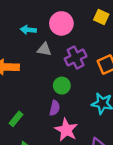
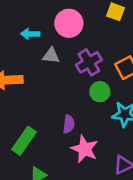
green circle: (62, 86) -> (100, 92), moved
green rectangle: (16, 119) -> (24, 141), size x1.5

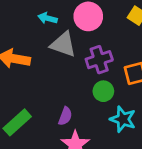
gray triangle: (51, 56) -> (63, 44), size x1.5

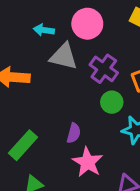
purple cross: (99, 60) -> (104, 69), turned -30

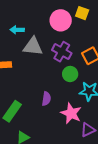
pink circle: (87, 24) -> (61, 20), moved
pink star: (88, 162) -> (71, 113), moved

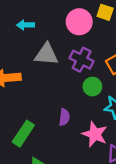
cyan arrow: (17, 30) -> (25, 25), moved

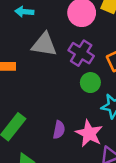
purple semicircle: (64, 117) -> (59, 130), moved

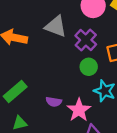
purple semicircle: (59, 130) -> (54, 102), turned 77

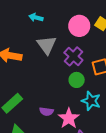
gray triangle: (56, 26) -> (47, 45), turned 35

